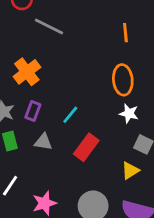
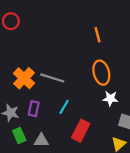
gray line: (49, 26) -> (52, 78), moved
gray triangle: (43, 142) -> (41, 140), moved

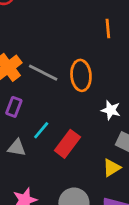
orange ellipse: (101, 73) -> (81, 75), moved
cyan line: (64, 107) -> (41, 130), moved

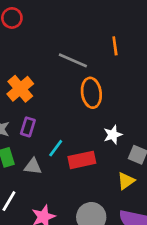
gray line: (43, 73) -> (73, 60), moved
white star: (111, 110) -> (113, 135), moved, turned -30
red rectangle: (67, 144) -> (82, 160), turned 44

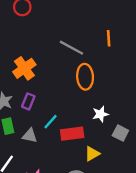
yellow triangle: (126, 181) -> (92, 154), moved

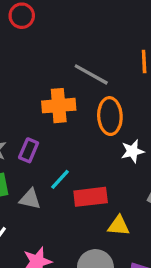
orange cross: (24, 68) -> (59, 106), moved, turned 30
white star: (100, 114) -> (132, 151), moved
yellow triangle: (92, 154) -> (119, 226), turned 35

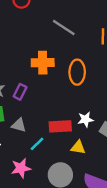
gray line: (91, 74) -> (64, 27), moved
white star: (132, 151) -> (85, 119), moved
cyan line: (60, 179) -> (37, 144), moved

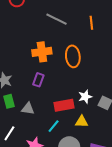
purple rectangle: (20, 92) -> (38, 80), moved
cyan line: (37, 144) -> (54, 126), moved

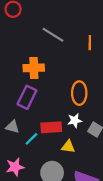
orange ellipse: (73, 56) -> (79, 93), moved
purple rectangle: (38, 80) -> (27, 97), size x1.5
cyan line: (54, 126) -> (31, 139), moved

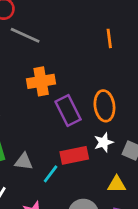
gray line: (53, 35) -> (25, 35), moved
purple rectangle: (27, 97) -> (68, 111), moved, turned -45
yellow triangle: (68, 147) -> (117, 184), moved

